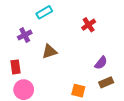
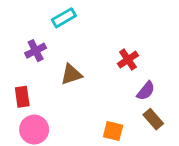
red cross: (89, 25) -> (128, 60), moved
brown rectangle: (106, 82) -> (153, 119), turned 72

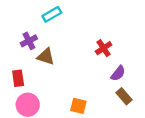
brown triangle: (71, 74) -> (46, 57), moved, turned 36
orange square: (113, 131) -> (78, 106), moved

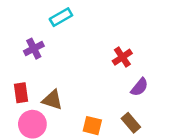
brown triangle: (46, 57) -> (52, 100), moved
brown rectangle: (124, 96) -> (131, 123), moved

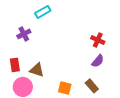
red cross: (122, 57) -> (98, 40), moved, turned -32

